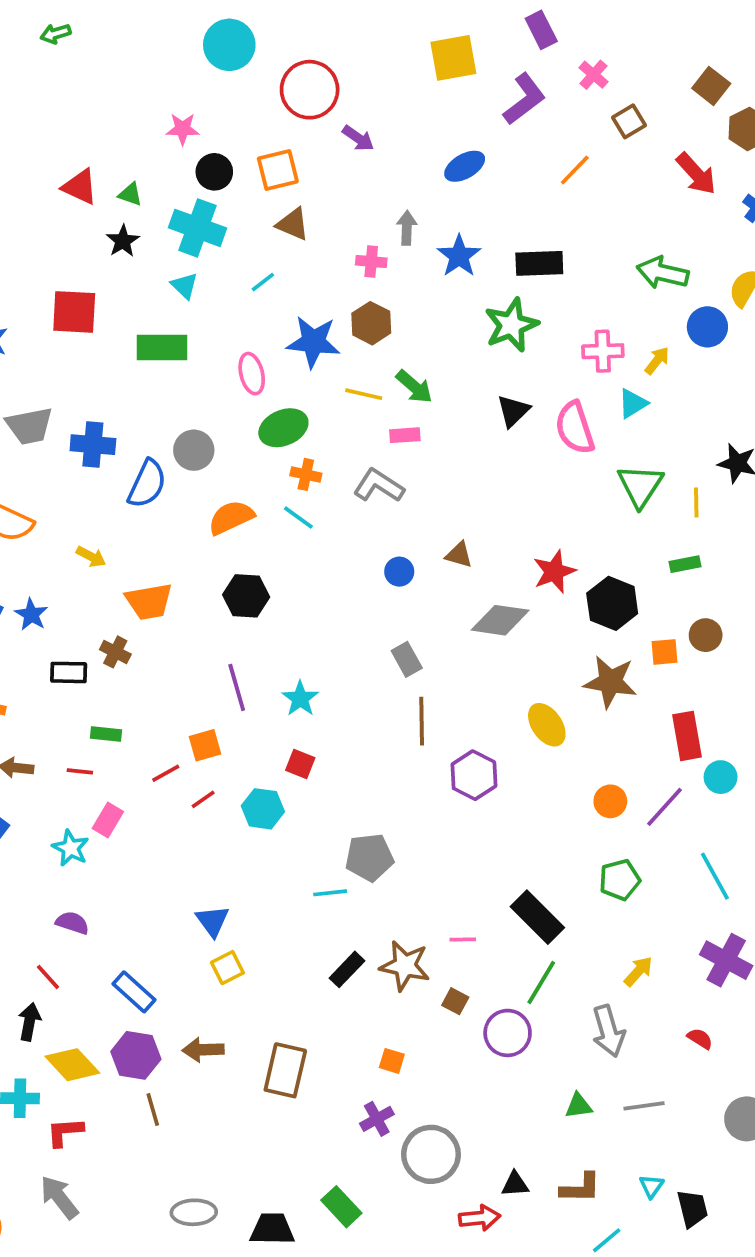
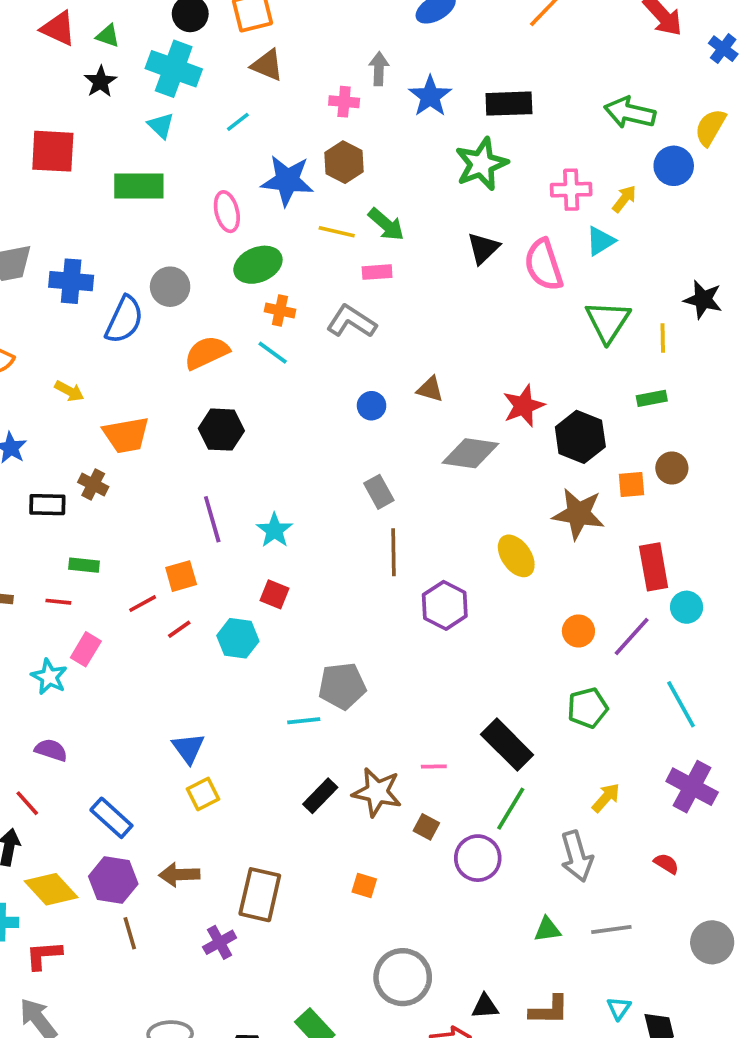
purple cross: (377, 1119) -> (220, 942), moved

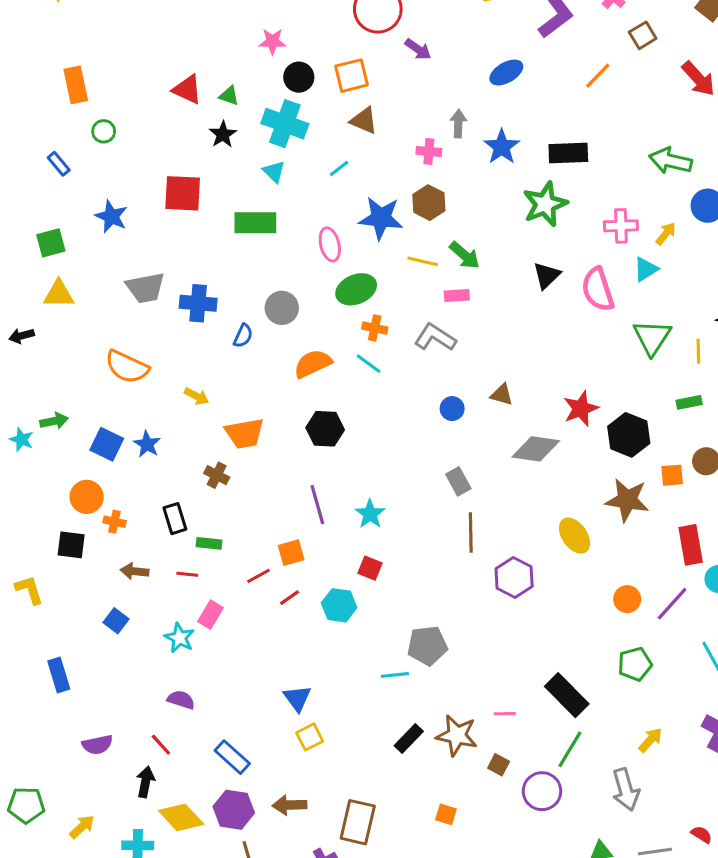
blue semicircle: (124, 320) -> (243, 336), size x0.6
black rectangle: (47, 505) -> (175, 519), moved, turned 72
red semicircle: (666, 864) -> (702, 835), moved

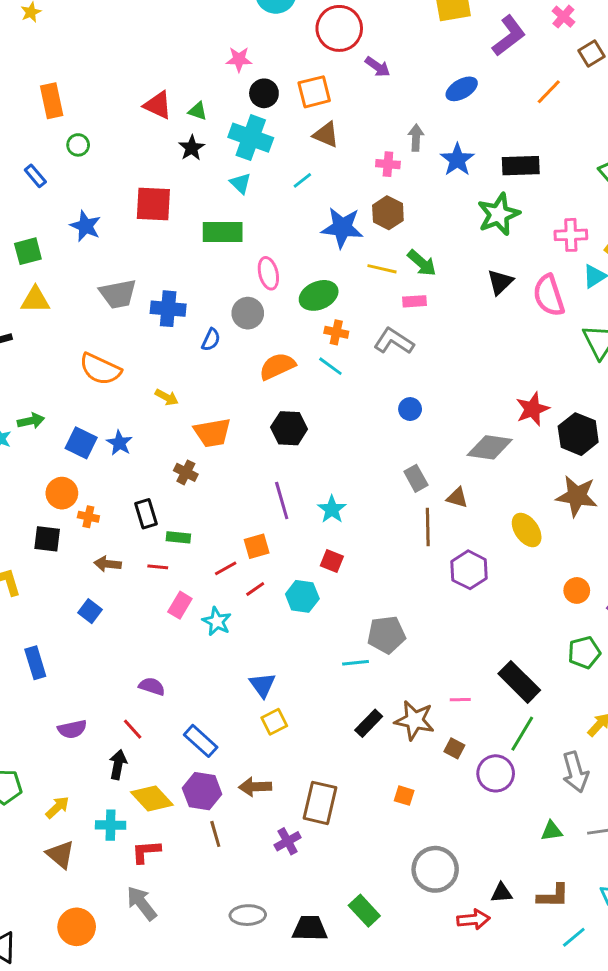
pink ellipse: (330, 244) -> (268, 273), moved
brown triangle: (502, 395) -> (457, 498), moved
cyan star: (180, 638) -> (217, 621), moved

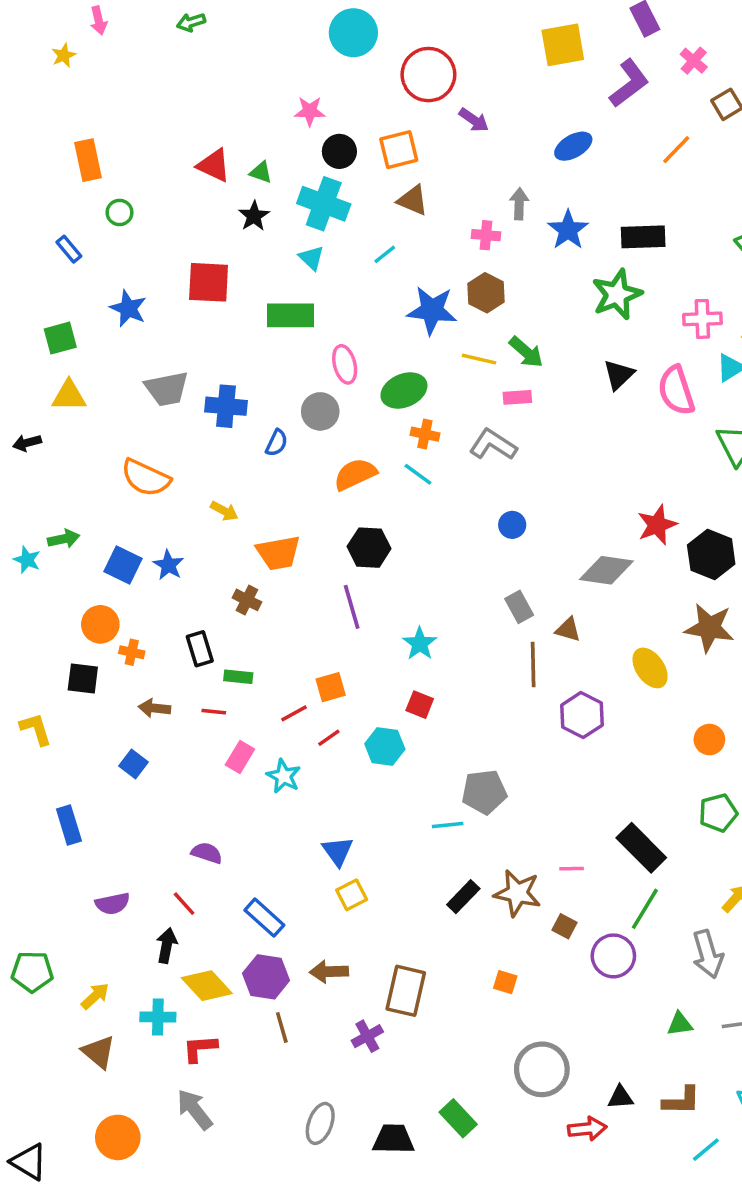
purple line: (282, 500) -> (352, 607), moved
gray ellipse: (248, 915) -> (320, 1123), turned -68

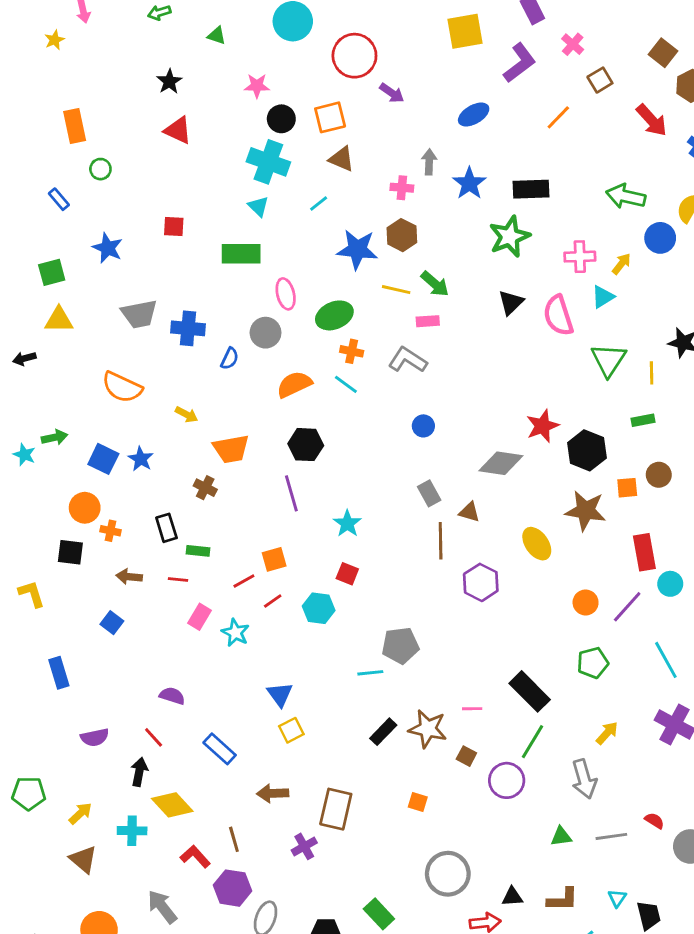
green triangle: (261, 172) -> (217, 36), moved
black star: (254, 216) -> (169, 82), moved
red square: (209, 282) -> (174, 226), size x0.6
purple hexagon: (266, 977) -> (232, 888), moved
red L-shape: (200, 1048) -> (195, 857), moved, turned 52

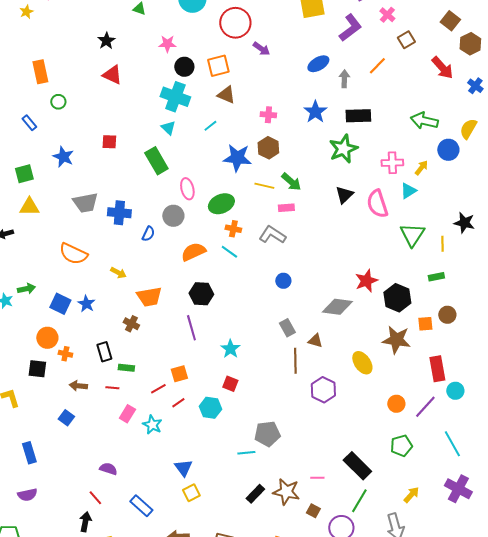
gray arrow: (429, 162) -> (344, 79), moved
green rectangle: (241, 254) -> (156, 161), turned 60
purple semicircle: (95, 737) -> (27, 495), moved

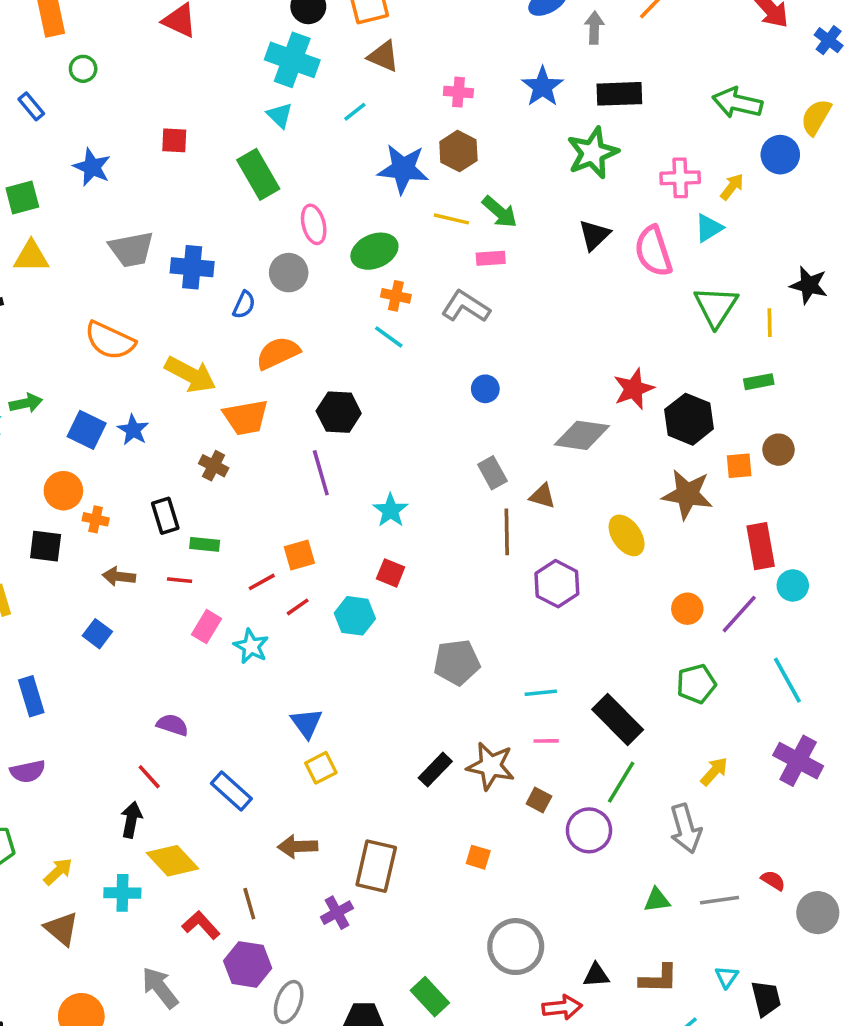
orange semicircle: (193, 252) -> (278, 353), moved
yellow arrow: (118, 273) -> (190, 375), size x1.8
cyan line: (246, 453) -> (541, 693), moved

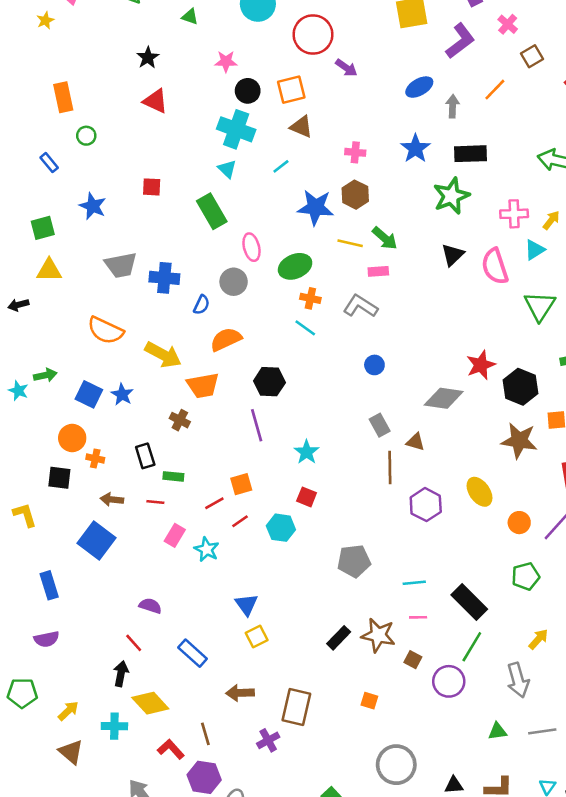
yellow ellipse: (627, 535) -> (480, 492), moved
blue square: (97, 634) -> (97, 540), size x1.8

